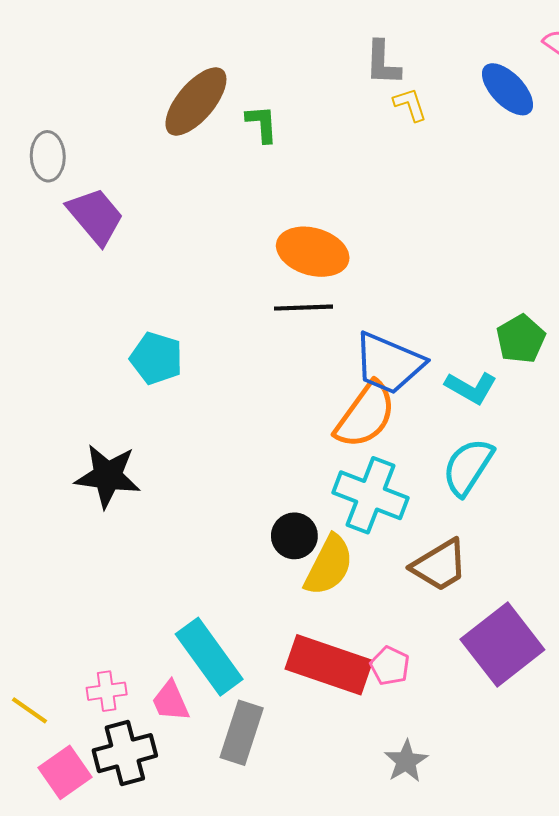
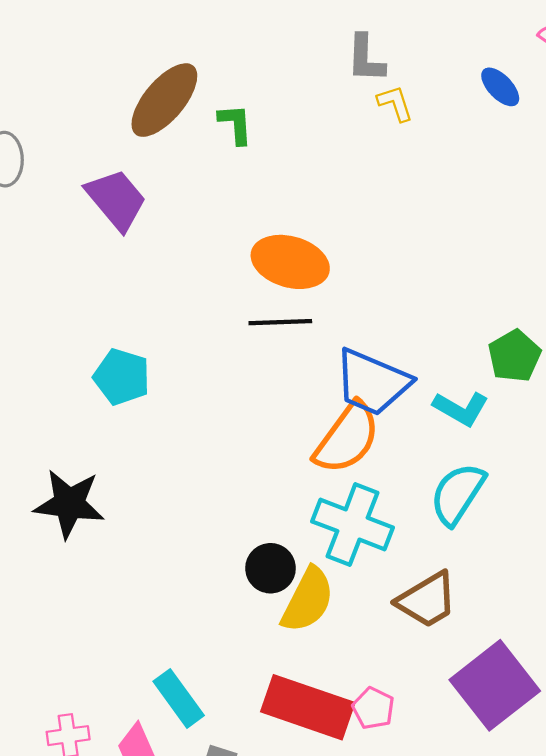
blue ellipse: (508, 89) -> (500, 87), size x0.7
purple trapezoid: (95, 216) -> (116, 200), moved
cyan rectangle: (209, 657) -> (179, 698), size x0.7

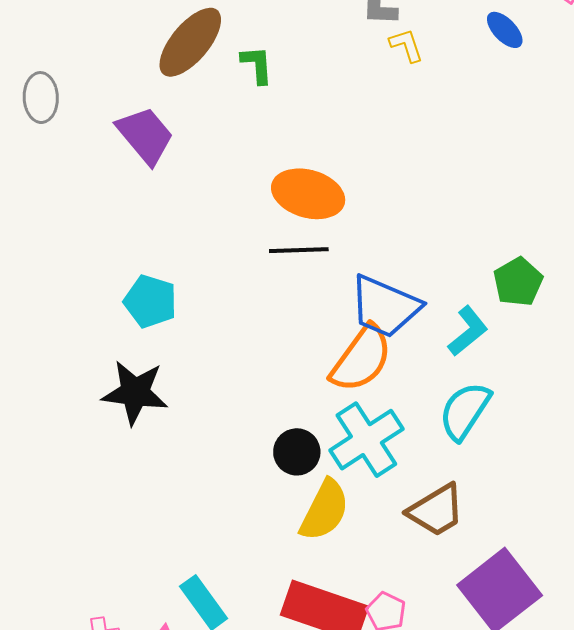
cyan L-shape: (461, 409) -> (468, 331), turned -69
black star: (69, 504) -> (135, 392), moved
cyan cross: (353, 524) -> (366, 440), turned 36
black circle: (270, 568) -> (297, 452), moved

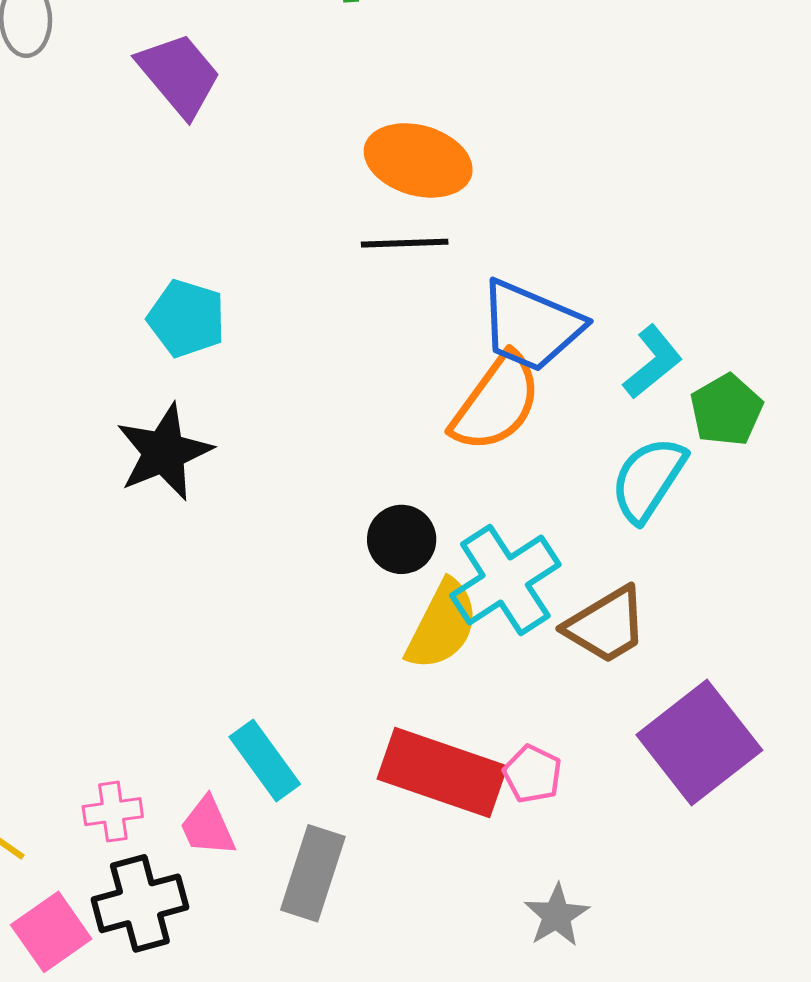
green pentagon: (518, 282) -> (726, 410), moved
black star: (135, 392) -> (164, 452), turned -30
cyan cross: (366, 440) -> (505, 580), moved

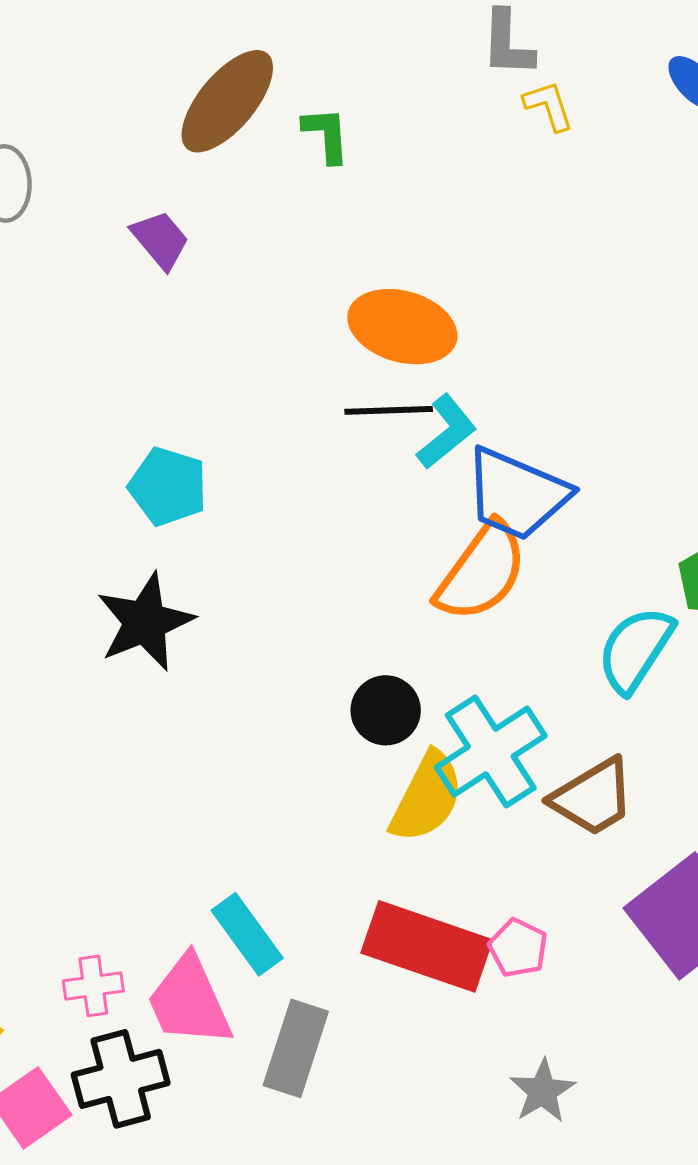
purple trapezoid: (179, 75) -> (160, 240), size x0.7
cyan L-shape: (653, 362) -> (447, 432), moved
pink trapezoid: (208, 827) -> (189, 1001), size x1.5

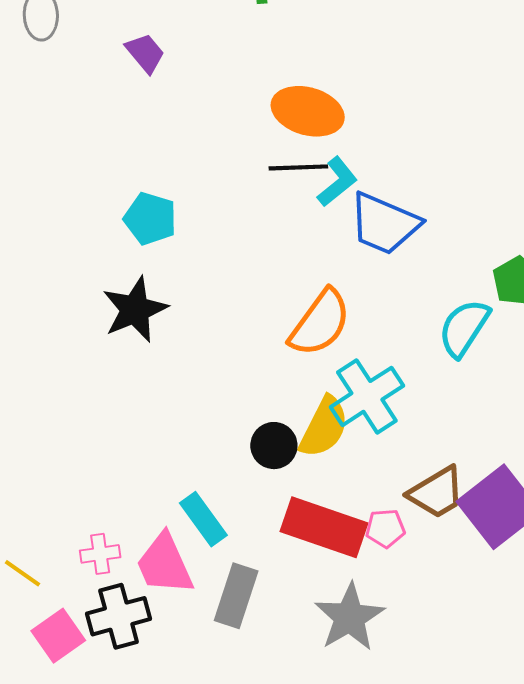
orange semicircle: (482, 572) -> (320, 323), moved
black circle: (386, 710) -> (274, 446), moved
brown trapezoid: (593, 797) -> (436, 493), moved
pink pentagon: (518, 948) -> (385, 528), turned -30
gray star: (543, 1091) -> (350, 617), moved, size x1.6

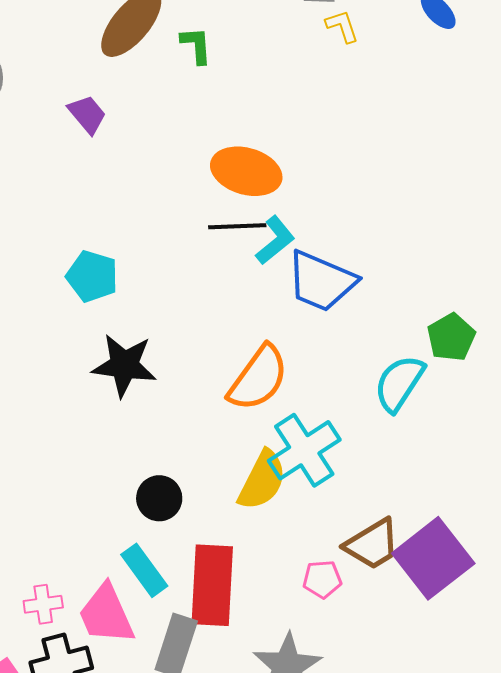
black star: (135, 310) -> (124, 365), moved, turned 30
black circle: (274, 446) -> (159, 498), moved
red rectangle: (324, 527) -> (212, 585), moved, turned 74

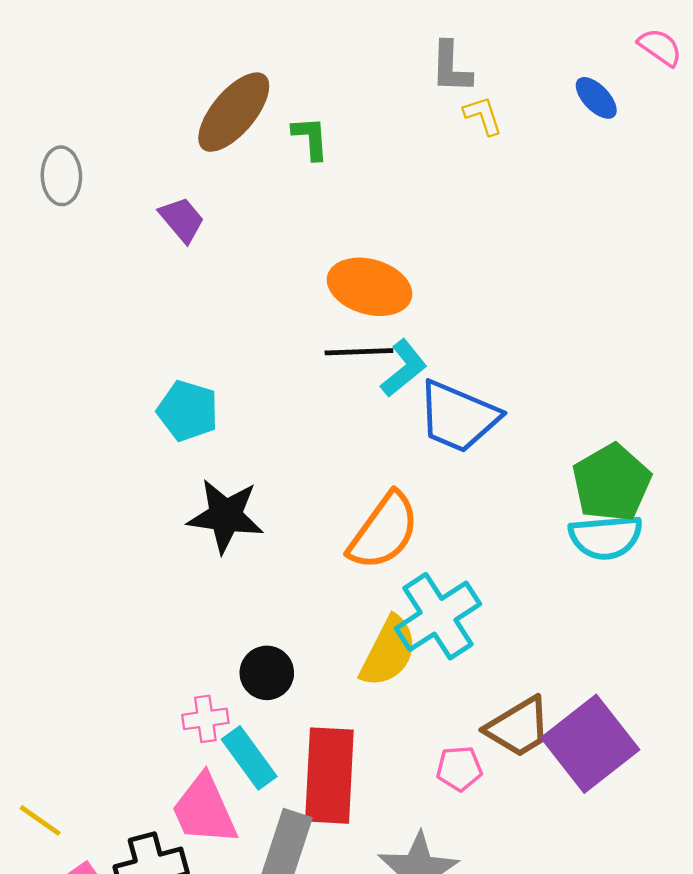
green pentagon: (451, 337) -> (612, 483), size x1.4
cyan semicircle: (399, 383) -> (606, 537), moved, turned -128
pink cross: (43, 604) -> (205, 719), moved

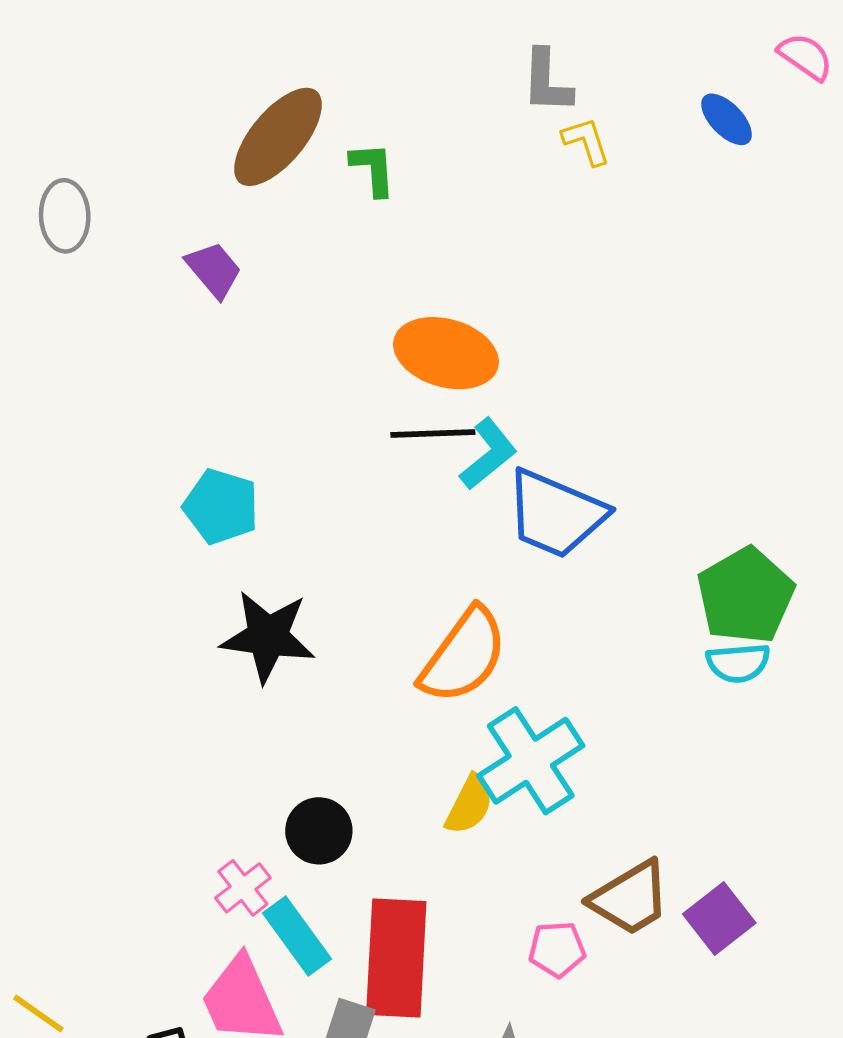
cyan semicircle: (606, 537) -> (738, 663), size x0.7
yellow semicircle: (388, 652) -> (469, 805), size x0.7
pink cross: (205, 719) -> (243, 888), turned -30
purple square: (590, 744) -> (719, 919), size x0.6

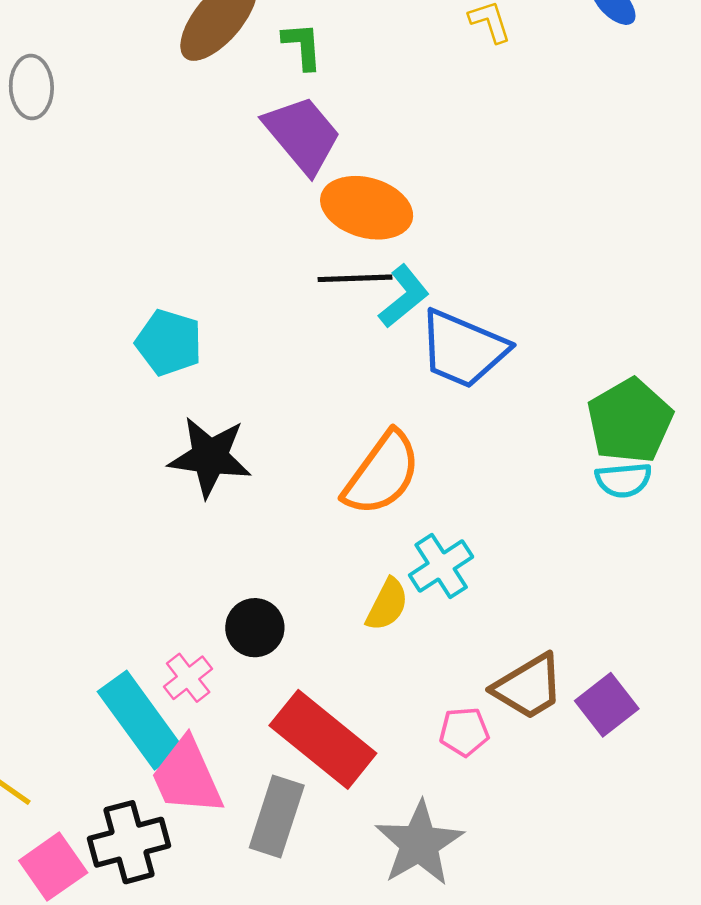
purple trapezoid: (214, 270) -> (302, 135), moved, size x1.6
cyan cross: (531, 761) -> (441, 566), size x0.7
cyan rectangle: (297, 936) -> (141, 720), moved, size x1.4
red rectangle: (396, 958) -> (323, 739), turned -54

